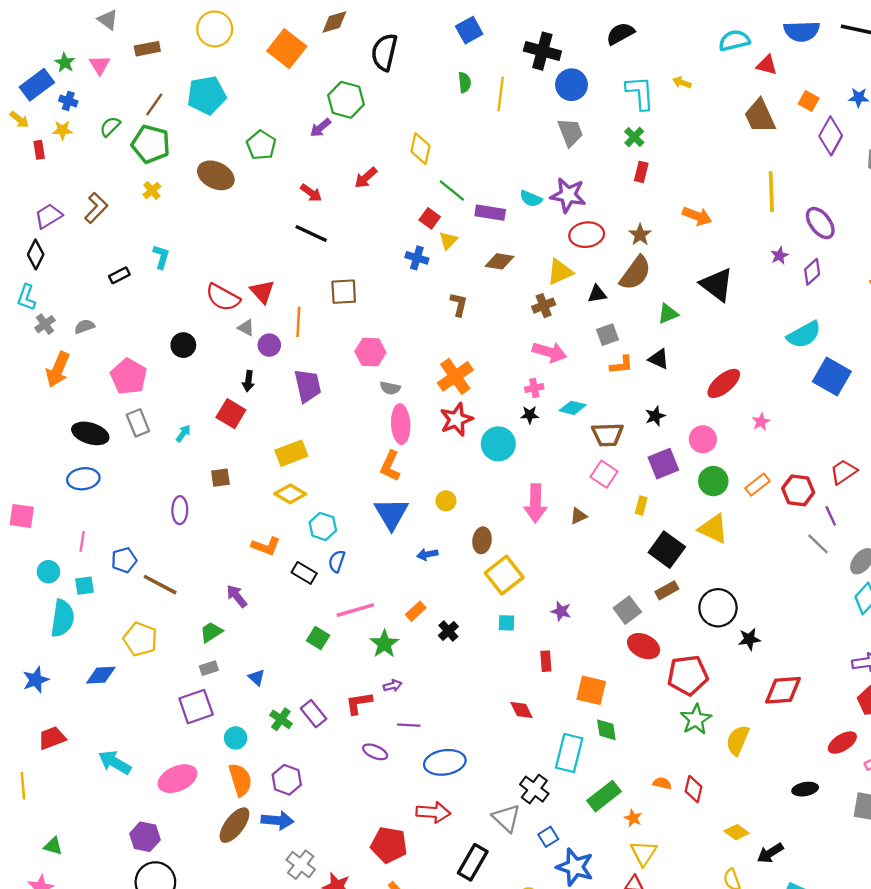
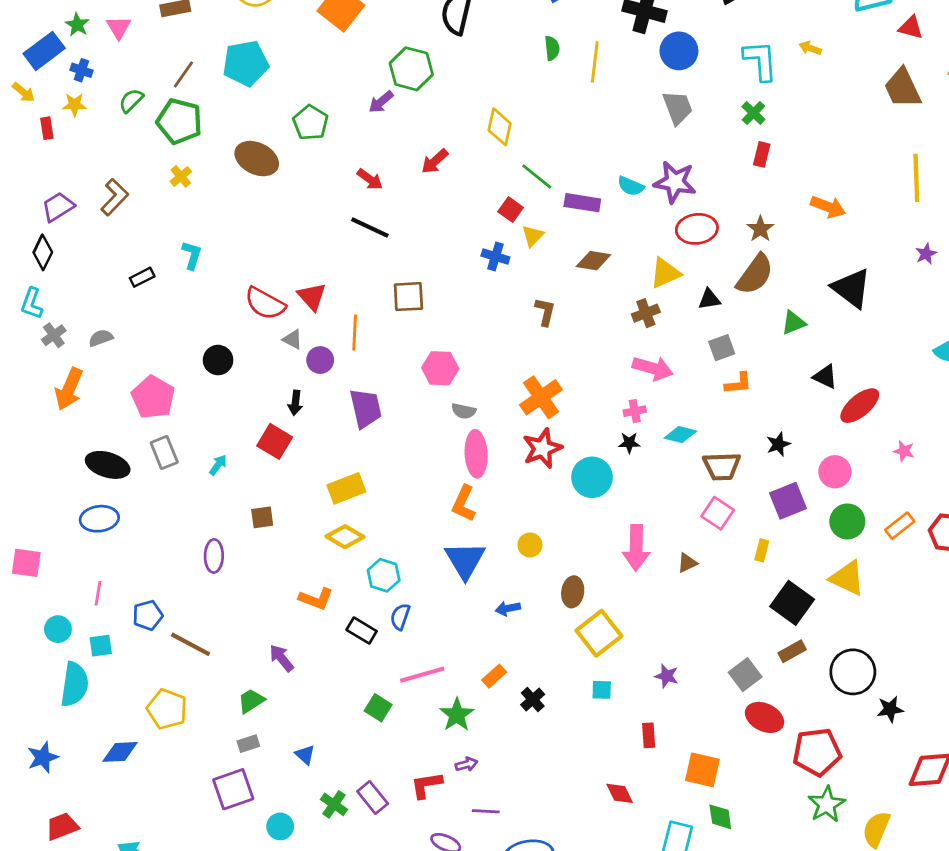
black triangle: (659, 359) -> (825, 377), moved
pink star: (761, 422) -> (904, 451), turned -30

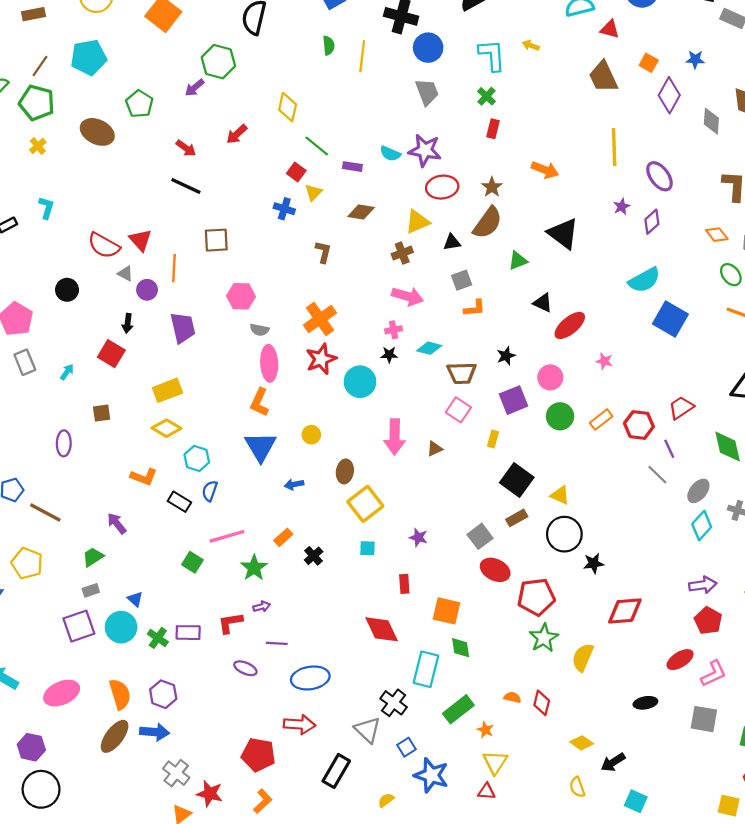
purple rectangle: (582, 203) -> (352, 167), size x0.7
yellow triangle: (847, 578) -> (560, 495), moved, size x0.7
red diamond: (620, 793) -> (382, 629), size x1.6
purple rectangle: (373, 797) -> (188, 633), turned -50
cyan circle: (280, 826) -> (121, 627), moved, size x1.5

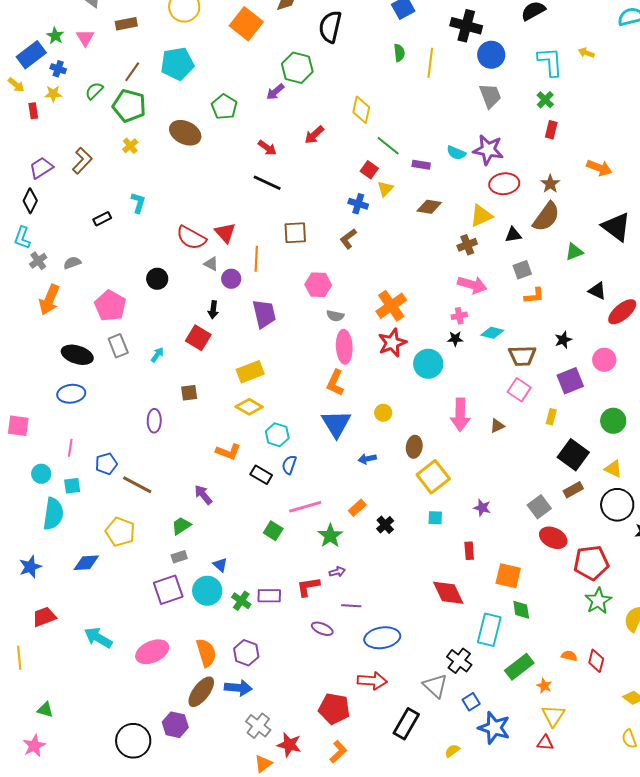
brown L-shape: (323, 252) -> (348, 239), moved, turned -140
green circle: (560, 416) -> (613, 421), moved
purple hexagon: (31, 747) -> (175, 725), moved

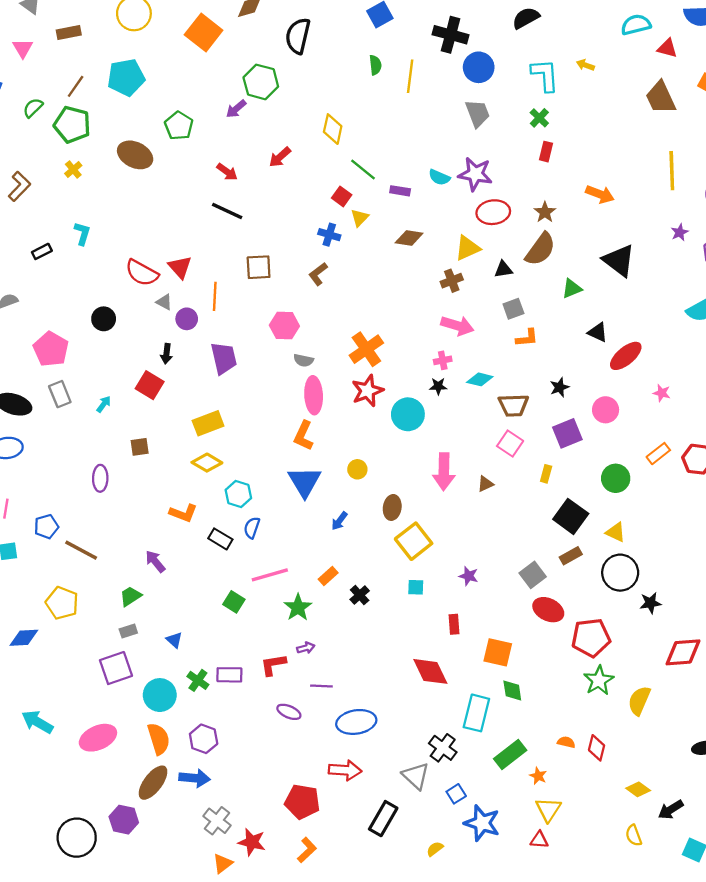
blue arrow: (367, 459) -> (339, 521), turned -42
cyan circle: (207, 591) -> (160, 695), moved

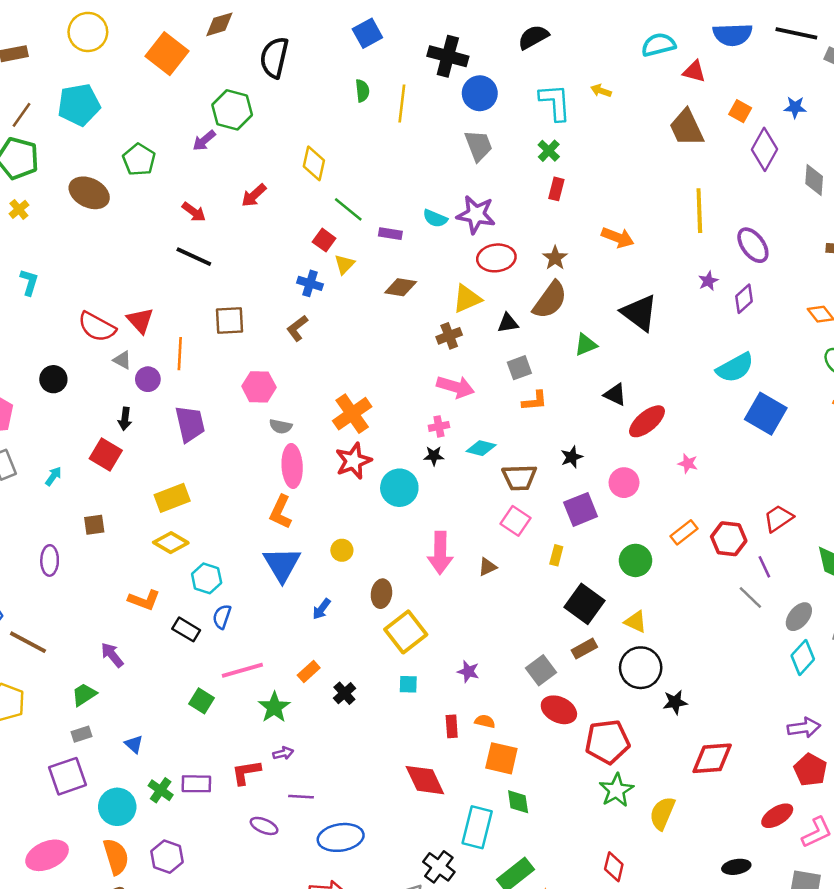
orange semicircle: (566, 742) -> (485, 721), moved

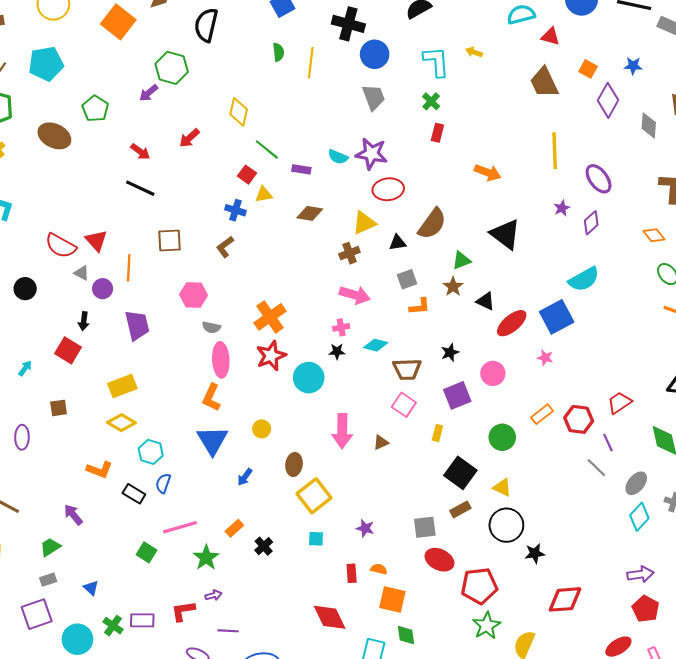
brown star: (555, 258) -> (453, 287), moved
yellow triangle: (344, 264) -> (264, 194), turned 36
blue square: (766, 414) -> (557, 317), moved, turned 32
gray square: (541, 670) -> (425, 527), turned 30

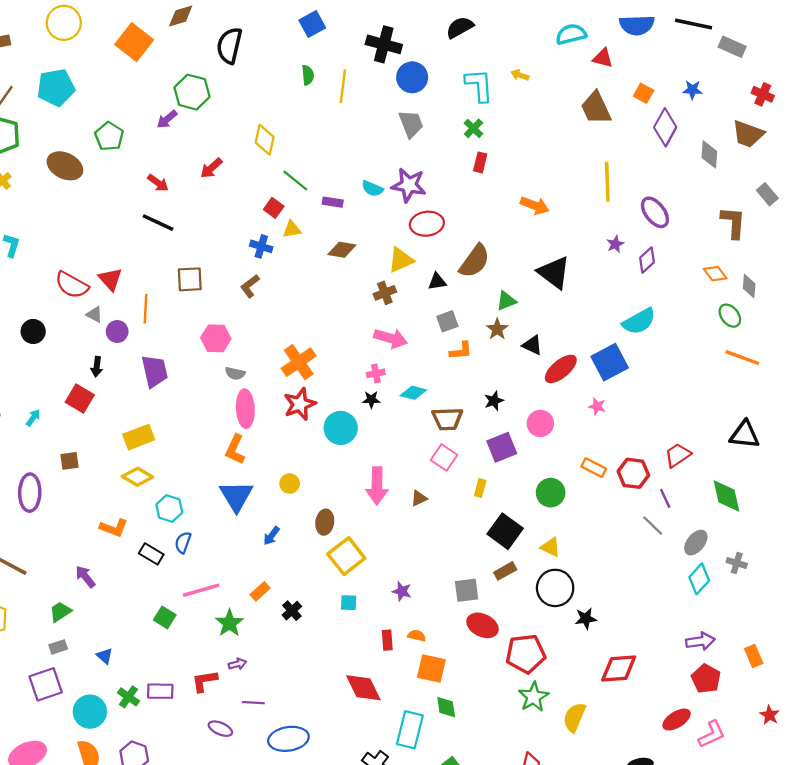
orange rectangle: (542, 414) -> (594, 468), turned 65
purple ellipse: (22, 437) -> (30, 493), size x1.4

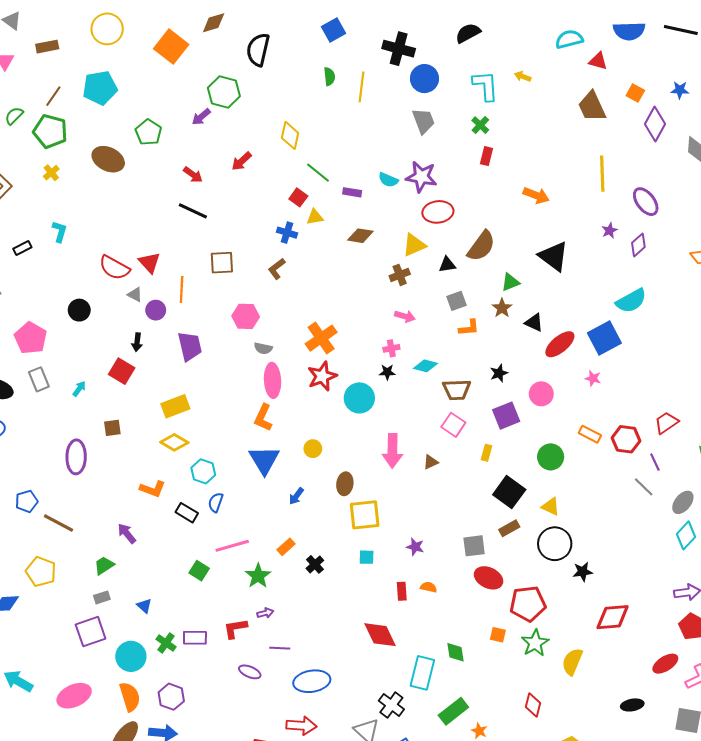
pink arrow: (391, 338) -> (405, 316), size x0.7
yellow square: (346, 556) -> (365, 515), turned 32
orange square: (431, 669) -> (498, 635), moved, size x0.6

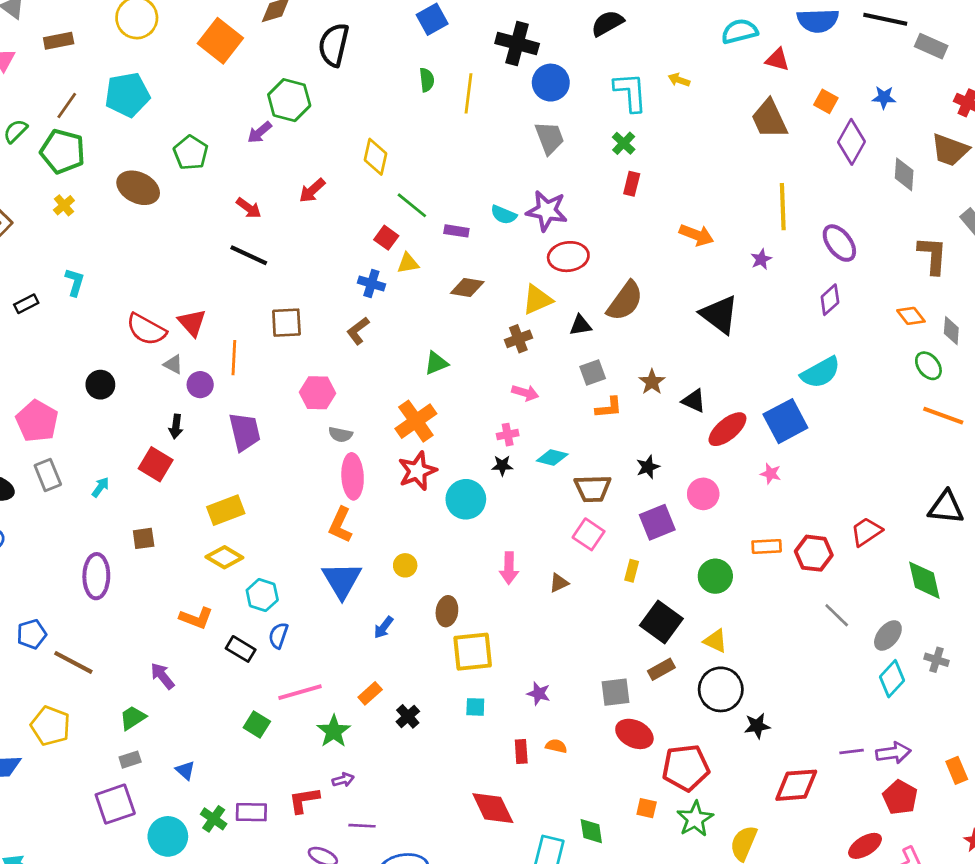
purple star: (610, 231) -> (761, 259), moved
green triangle: (510, 282) -> (436, 363), moved
orange rectangle: (590, 434) -> (767, 546), turned -30
pink arrow: (392, 451) -> (509, 568), size x0.7
purple line: (655, 462) -> (852, 751), moved, turned -72

